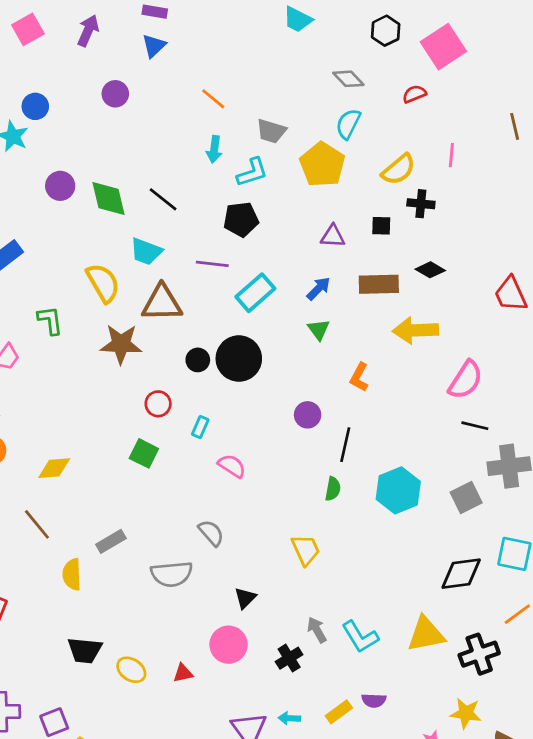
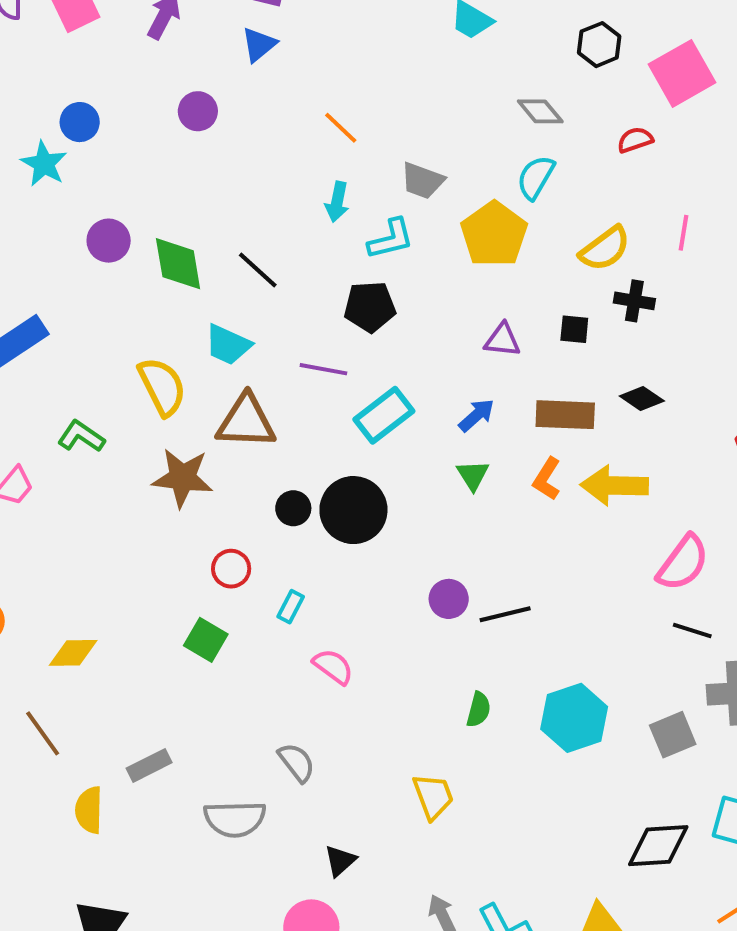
green L-shape: (50, 320) -> (81, 436), turned -52
orange L-shape: (359, 377) -> (547, 479), moved
black line: (345, 445) -> (505, 614), moved, turned 60

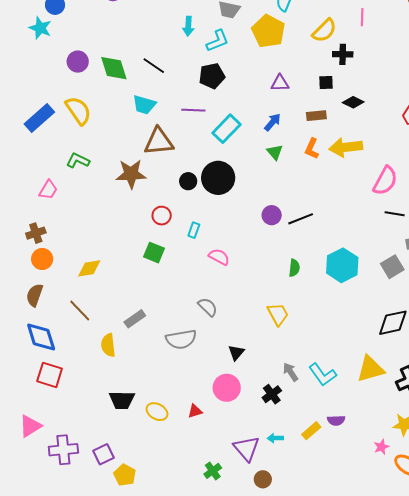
black square: (574, 329) -> (326, 83), moved
yellow semicircle: (162, 386) -> (78, 111), moved
brown rectangle: (565, 415) -> (316, 116), size x0.7

